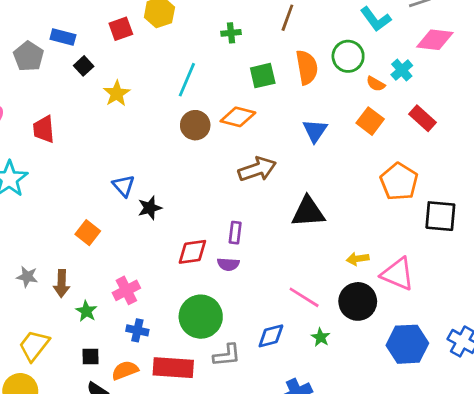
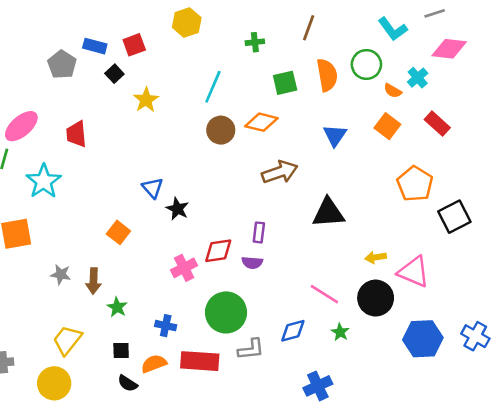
red square: (121, 29) -> (134, 45), moved
black star: (150, 208) -> (177, 209), turned -30
black square: (440, 216) -> (454, 217), turned -32
pink cross: (126, 290) -> (184, 268), moved

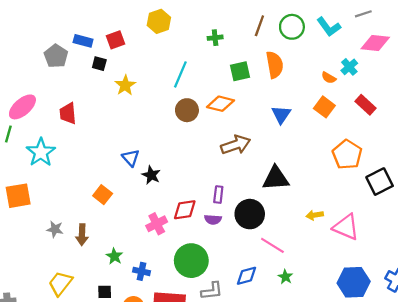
green circle: (366, 64) -> (292, 27), moved
black square: (114, 74) -> (99, 64), turned -32
black circle: (376, 298) -> (250, 214), moved
green star: (117, 307) -> (114, 256), moved

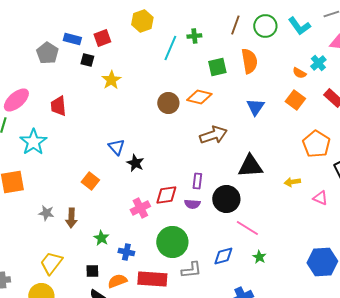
cyan line: (180, 74) -> (170, 48), moved
yellow arrow: (315, 215) -> (292, 182), moved
pink triangle: (346, 227) -> (320, 198), moved, size x0.6

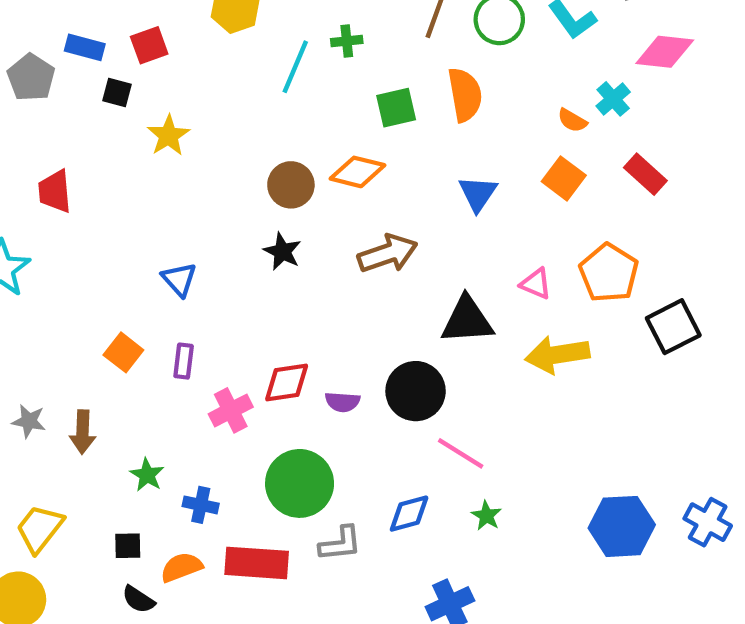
black star: (135, 163) -> (282, 251), moved
purple rectangle: (197, 181) -> (184, 361), moved
yellow arrow: (292, 182) -> (557, 355), size x1.8
pink triangle: (320, 198) -> (536, 284), moved

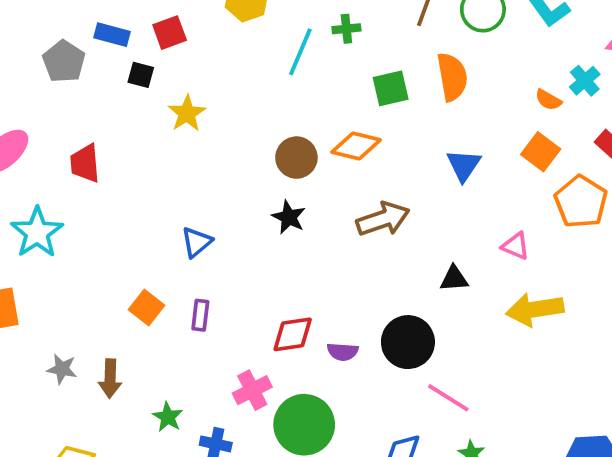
orange pentagon: (609, 273) -> (581, 202), moved
blue triangle: (179, 279) -> (197, 242), turned 32
black triangle: (467, 320) -> (454, 279), size x0.6
pink cross: (231, 410) -> (252, 390), moved

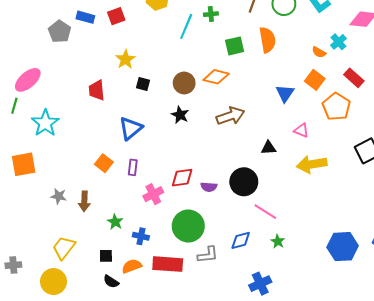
black square: (141, 75) -> (143, 84), moved
red trapezoid: (85, 163) -> (97, 90), moved
blue triangle: (464, 165) -> (285, 93), moved
blue triangle: (197, 242) -> (131, 128), size x1.4
pink cross: (252, 390) -> (153, 194), moved

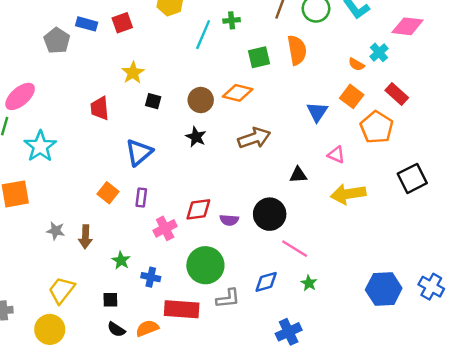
orange semicircle: (132, 266) -> (147, 328), moved

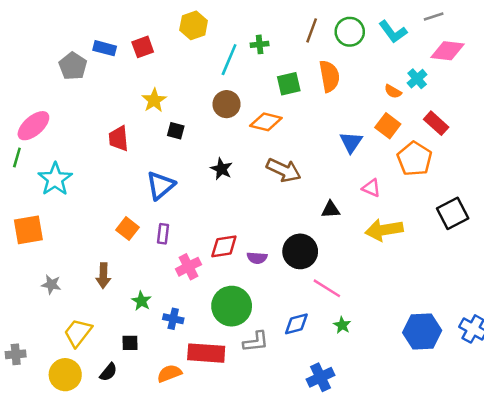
brown circle: (201, 100) -> (227, 104), moved
brown arrow: (254, 138) -> (284, 170), turned 44
gray star: (56, 231) -> (51, 284), moved
black semicircle: (116, 329) -> (108, 372), moved, turned -84

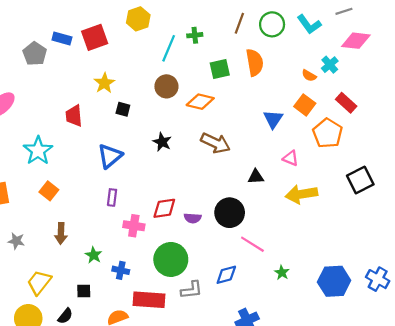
red square: (143, 47) -> (95, 37), size x1.4
cyan star: (55, 179) -> (38, 151), moved
orange square: (127, 229) -> (49, 191), moved
pink cross: (188, 267) -> (134, 226), turned 36
green star: (342, 325) -> (282, 273), moved

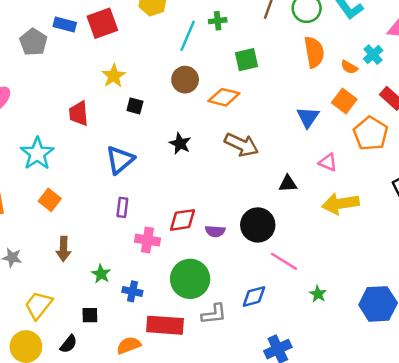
orange semicircle: (255, 62) -> (314, 52), moved

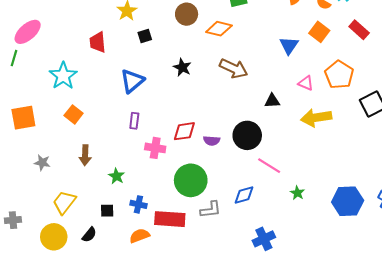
black square: (135, 106) -> (145, 36), turned -32
orange pentagon: (371, 134) -> (339, 75), moved
blue cross: (132, 291) -> (138, 204), moved

